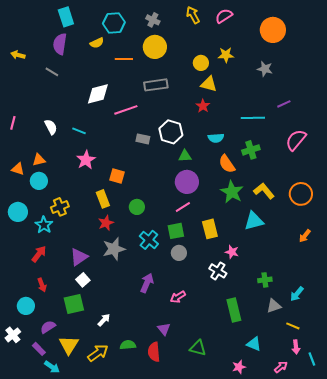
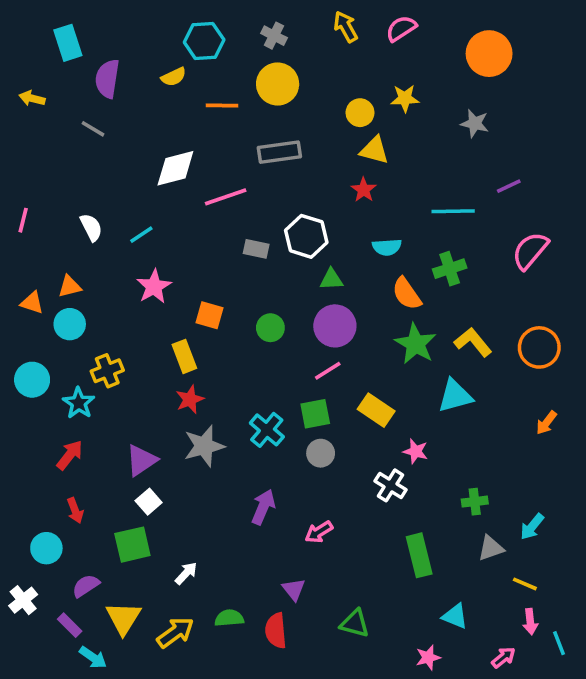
cyan rectangle: (66, 17) -> (68, 43), moved
cyan line: (79, 131) -> (141, 235), turned -56
green circle: (137, 207) -> (270, 328), moved
yellow rectangle: (210, 229) -> (376, 410), turned -42

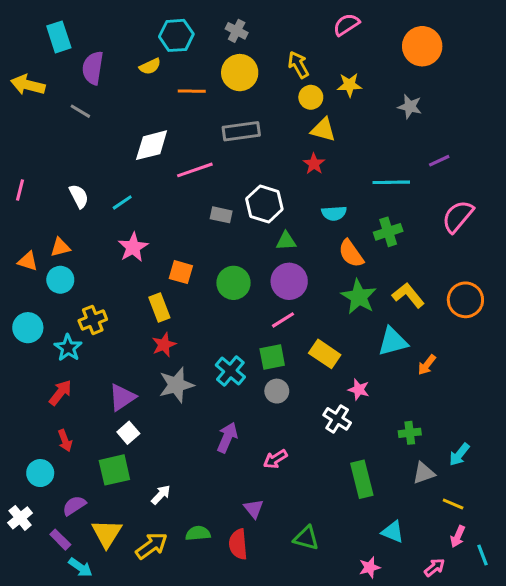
yellow arrow: (346, 27) -> (298, 65), moved
yellow arrow: (32, 98) -> (28, 85), size x1.5
green circle: (270, 328) -> (233, 283), size x1.4
orange arrow: (546, 423) -> (427, 365), moved
pink arrow: (530, 622) -> (458, 536), turned 30

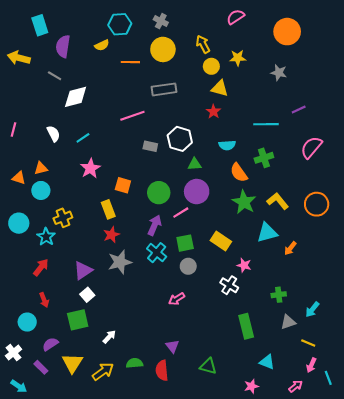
white diamond: (152, 145) -> (76, 97), moved
pink line: (283, 320) -> (181, 213), moved
purple arrow: (227, 437) -> (155, 225), moved
pink arrow: (275, 459) -> (177, 299), moved
cyan arrow: (80, 567) -> (19, 386), moved

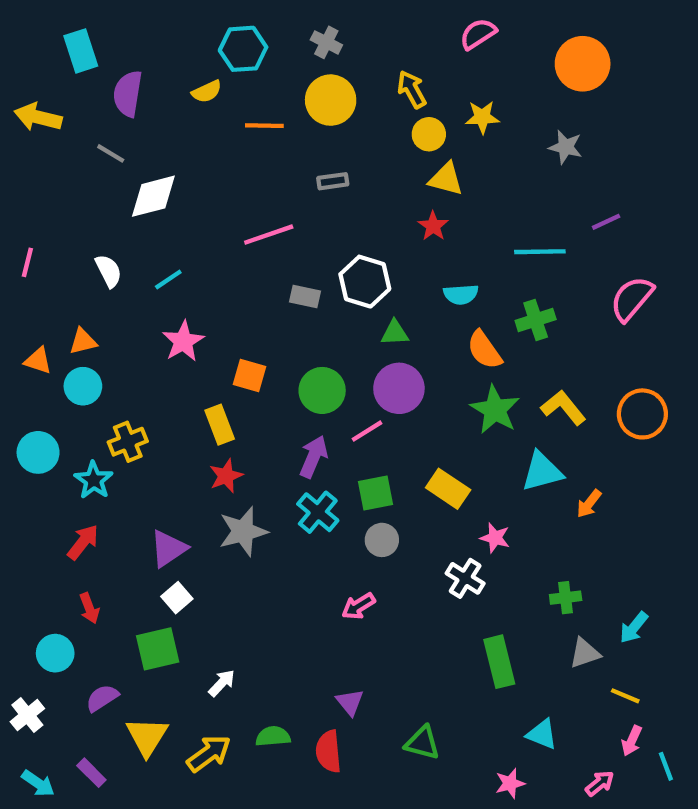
gray rectangle: (164, 89) -> (333, 181), size x0.6
purple rectangle: (41, 367) -> (91, 773), moved

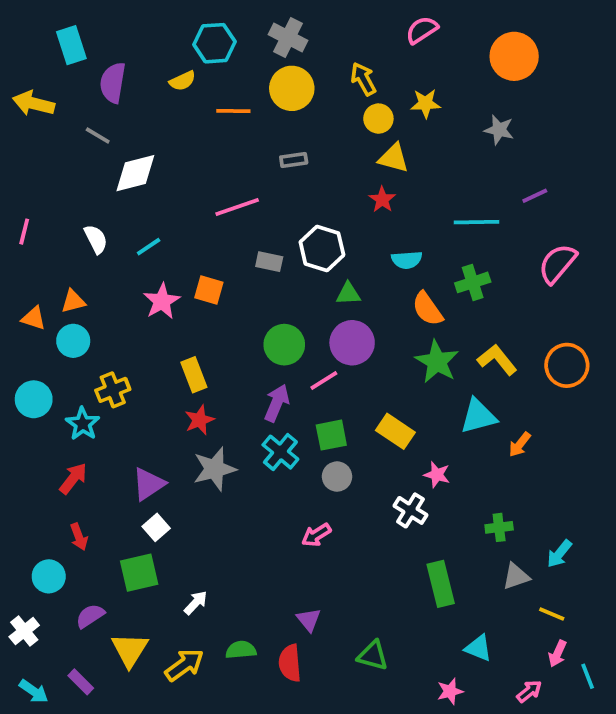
gray cross: (326, 42) -> (288, 37), size x1.4
orange square: (249, 376) -> (209, 290), moved

